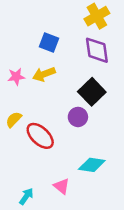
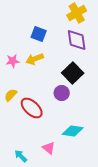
cyan arrow: (26, 196) -> (21, 156), turned -80

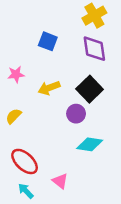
yellow arrow: (35, 59) -> (49, 88), moved
red ellipse: (32, 108) -> (25, 161), moved
cyan diamond: (73, 131) -> (90, 144), moved

